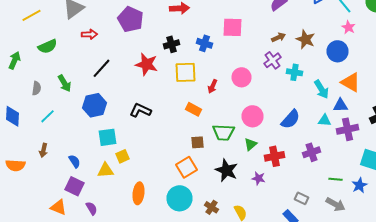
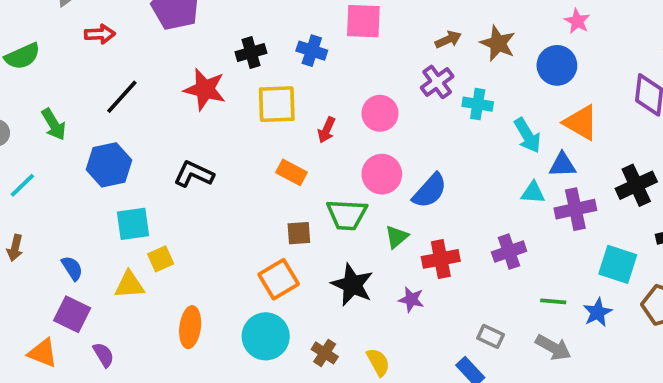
pink circle: (252, 116) -> (382, 174), moved
blue semicircle: (290, 119) -> (430, 191), moved

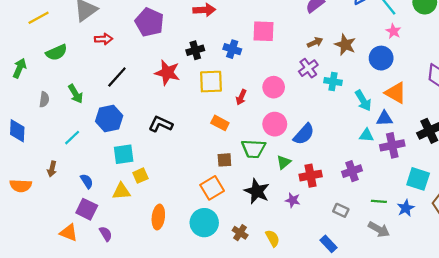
cyan line: (22, 185) -> (72, 138), moved
gray rectangle: (491, 336) -> (341, 210), moved

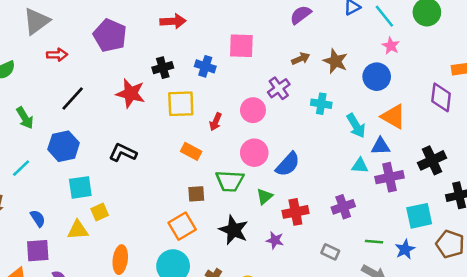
purple cross: (308, 68) -> (279, 88), moved
cyan square: (418, 179) -> (419, 216), turned -30
purple square: (87, 209) -> (38, 251), turned -30

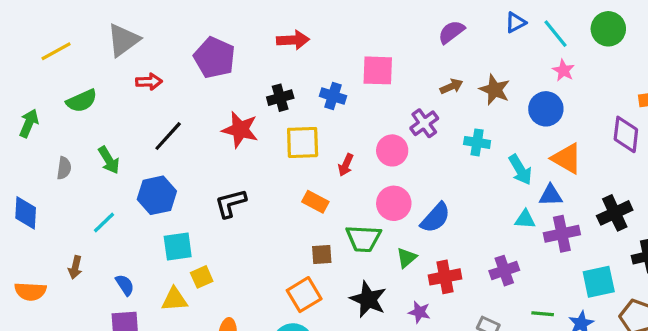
black L-shape: (123, 153) -> (231, 203), turned -40

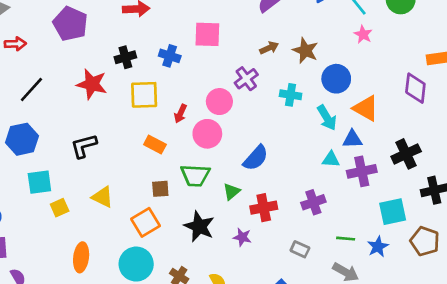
blue circle: (546, 109) -> (336, 79), moved
pink circle: (394, 203) -> (207, 134), moved
yellow triangle: (174, 299) -> (103, 197), moved, turned 30

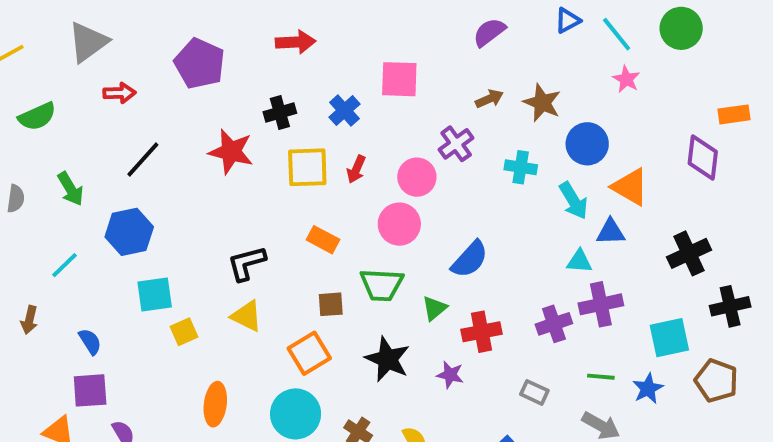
blue cross: (170, 56) -> (344, 111), turned 30
red arrow: (180, 114) -> (356, 169), moved
black L-shape: (84, 146) -> (247, 263), moved
purple cross: (362, 171) -> (601, 304), moved

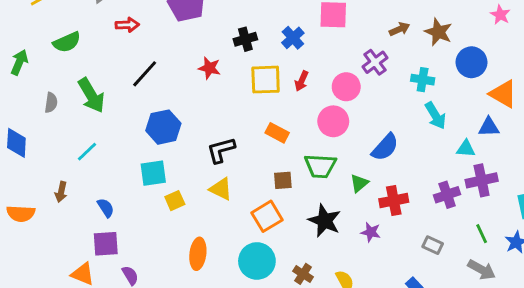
red star: (231, 152) -> (209, 68), size x0.7
green arrow: (70, 189) -> (91, 95), size x1.4
cyan arrow: (573, 201) -> (435, 116), moved
blue hexagon: (129, 232) -> (163, 127), moved
green line: (601, 377) -> (482, 234), turned 60

